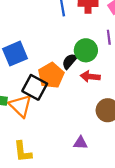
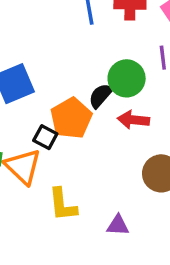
black square: (35, 87) -> (45, 137), size x0.6
yellow L-shape: (23, 152) -> (63, 205), moved

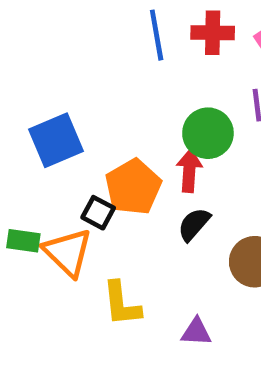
black semicircle: (101, 96) -> (194, 224), moved
red arrow: (133, 120) -> (189, 171), moved, turned 88

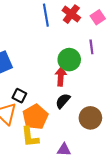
red cross: (213, 33) -> (71, 14), turned 36
orange pentagon: (133, 187) -> (35, 117), moved

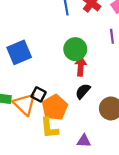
green circle: (69, 60) -> (75, 49), moved
black square: (19, 96) -> (39, 94), moved

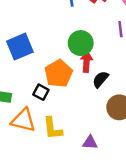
black semicircle: (83, 91) -> (101, 79), moved
orange triangle: (25, 104) -> (23, 120), moved, turned -30
orange pentagon: (55, 107) -> (58, 73), moved

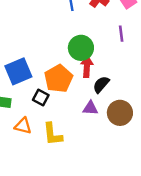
blue square: (20, 47) -> (18, 71), moved
orange triangle: (23, 120) -> (23, 126), size x0.7
purple triangle: (90, 142) -> (90, 108), moved

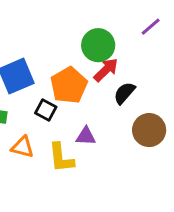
purple line: (121, 34) -> (151, 27), turned 56
red arrow: (87, 67) -> (106, 70), turned 42
purple triangle: (90, 108) -> (86, 136), moved

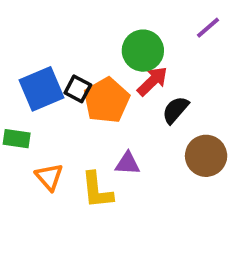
black square: (46, 110) -> (78, 89), moved
orange triangle: (23, 147) -> (49, 177), turned 35

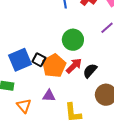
red arrow: (152, 81) -> (74, 66), moved
purple triangle: (128, 163) -> (49, 96), moved
yellow L-shape: (97, 190) -> (73, 113), moved

